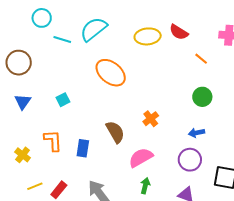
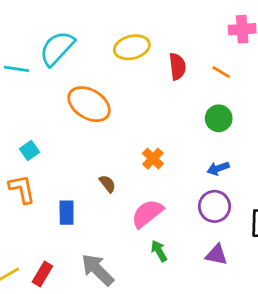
red semicircle: (179, 32) -> (177, 67), moved, turned -120
orange line: (201, 59) -> (221, 72), moved
brown semicircle: (115, 132) -> (107, 184), size x0.6
orange L-shape: (53, 141) -> (22, 189), moved
green arrow: (145, 186) -> (159, 251), turned -35

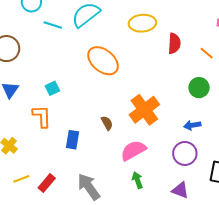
orange cross: (153, 159) -> (144, 110), size x1.8

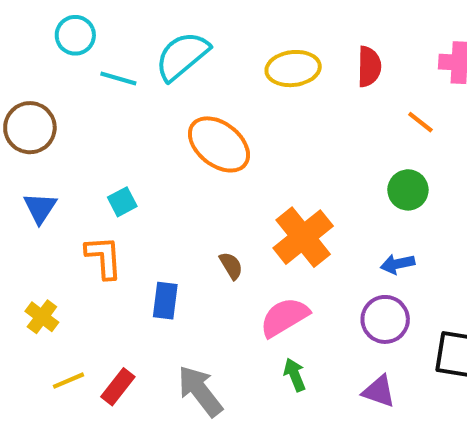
red semicircle: (174, 43) -> (369, 67), moved

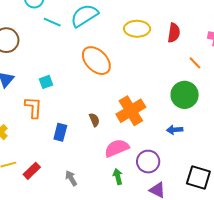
green circle: (408, 190) -> (185, 95), size x1.4
purple circle: (385, 319) -> (148, 162), moved
gray arrow: (200, 391) -> (71, 178), size x0.6

